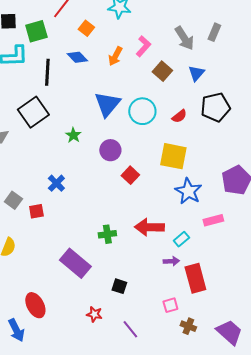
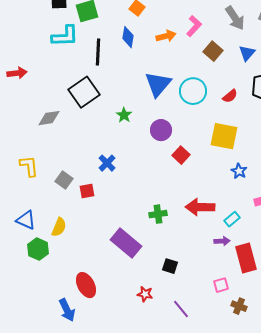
orange arrow: (115, 56) -> (166, 36), turned -132
blue diamond: (77, 57) -> (128, 37), turned 55
blue star: (188, 191) -> (239, 171), size x0.6

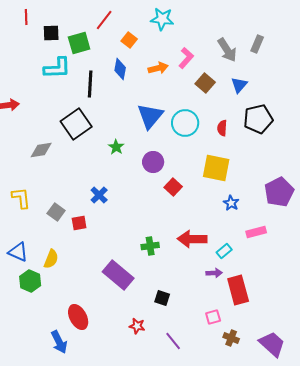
red semicircle: (230, 96) -> (222, 128), turned 133

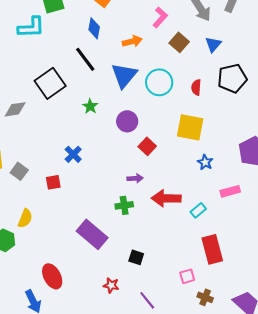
orange arrow: (158, 68) -> (132, 41), moved
black line: (90, 84) -> (85, 59), moved, turned -40
gray square: (56, 212) -> (19, 171), moved
purple arrow: (214, 273) -> (135, 178), moved

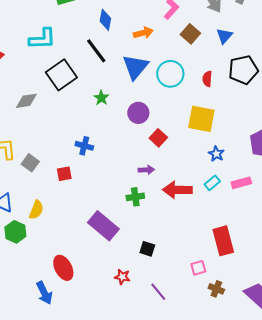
cyan L-shape: (31, 27) -> (42, 39), moved
blue cross: (73, 154) -> (84, 146), turned -30
cyan rectangle: (198, 210) -> (212, 183), moved

